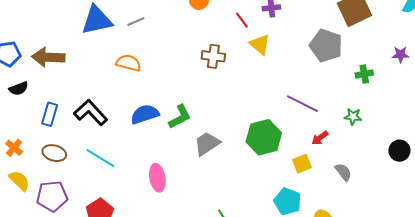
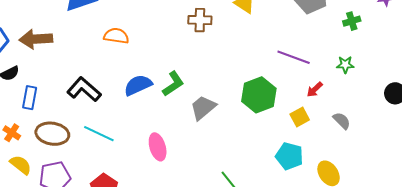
blue rectangle: (50, 114) -> (30, 98), moved
brown ellipse: (54, 153) -> (52, 134), size x1.4

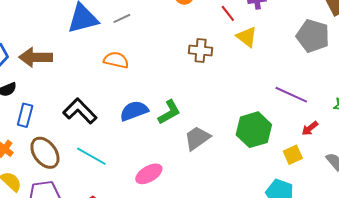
brown ellipse: (52, 134) -> (45, 153), turned 40
pink ellipse: (158, 147) -> (149, 174), turned 72

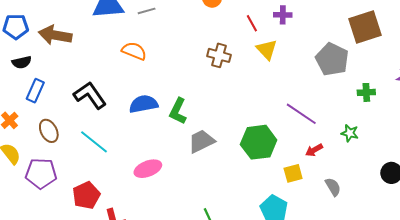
green L-shape: (169, 112) -> (178, 111), turned 136
brown ellipse: (45, 153) -> (49, 131), size x0.7

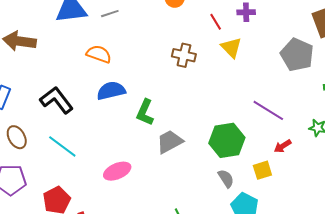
blue semicircle: (143, 104) -> (111, 91), moved
gray semicircle: (333, 187) -> (226, 178), moved

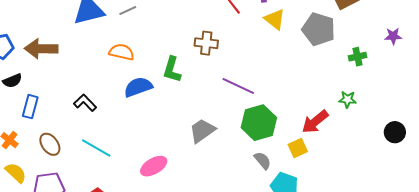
yellow triangle: (231, 48) -> (275, 19), moved
black L-shape: (57, 100) -> (85, 103), size x0.7
purple line: (268, 110) -> (238, 86), moved
green L-shape: (145, 112) -> (172, 70), moved
red arrow: (283, 146) -> (315, 122), size x1.6

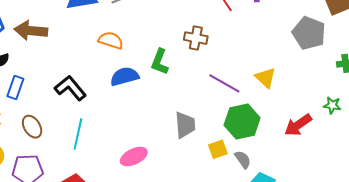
yellow triangle: (275, 19) -> (265, 78), moved
black L-shape: (85, 103) -> (70, 88), size x1.4
gray trapezoid: (202, 131) -> (185, 125), turned 116
cyan line: (96, 148) -> (78, 134), turned 68
yellow square: (298, 148) -> (218, 149), moved

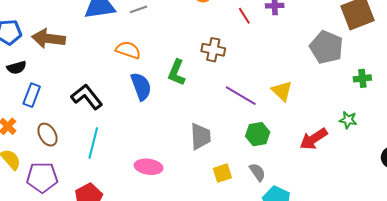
blue semicircle: (124, 76) -> (141, 86), turned 84
green hexagon: (242, 121) -> (258, 134), size x0.7
yellow square: (218, 149) -> (222, 173), moved
pink ellipse: (134, 157) -> (149, 167), turned 32

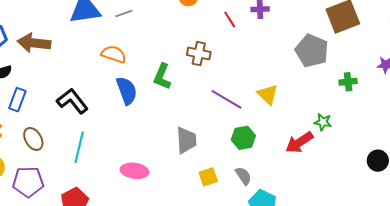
green star: (348, 120) -> (323, 122), moved

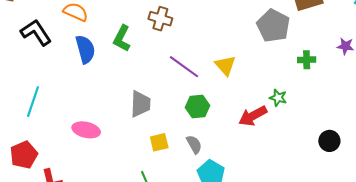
black L-shape: (72, 101) -> (36, 32), moved

